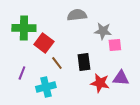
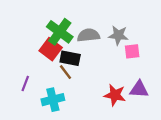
gray semicircle: (77, 15) -> (88, 35), moved
green cross: (24, 28) -> (60, 32), moved, turned 35
black rectangle: (84, 62) -> (70, 58), moved, turned -72

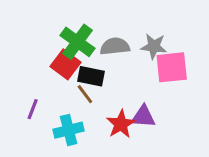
pink square: (132, 51) -> (172, 67), size x1.6
purple triangle: (139, 89) -> (143, 117), moved
red star: (115, 95) -> (121, 124), moved, turned 30

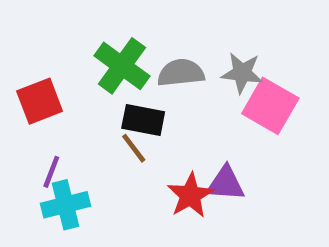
red square: (66, 64) -> (40, 101), moved, turned 32
pink square: (172, 67) -> (270, 106), turned 36
cyan cross: (69, 130) -> (65, 205), moved

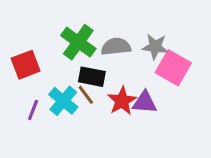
purple triangle: (226, 184) -> (145, 102), moved
red star: (190, 195) -> (122, 101), moved
cyan cross: (65, 205) -> (63, 101), moved, turned -36

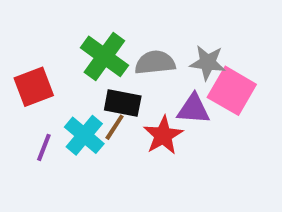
brown line: (86, 95) -> (115, 127), turned 70
purple triangle: (145, 102) -> (193, 109), moved

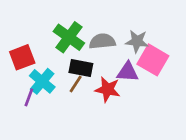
cyan cross: (84, 135) -> (42, 81), moved
red star: (163, 135) -> (108, 89), turned -30

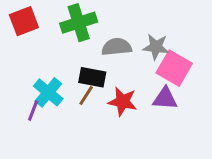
green cross: (69, 37) -> (79, 23), moved, turned 36
red square: (22, 57) -> (24, 21), moved
purple triangle: (128, 72) -> (165, 98), moved

